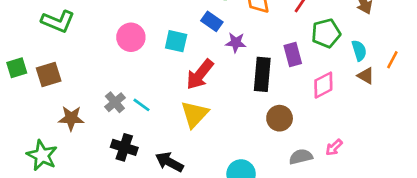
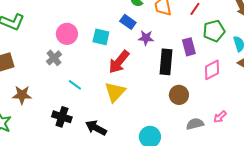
gray cross: (115, 102) -> (54, 58), moved

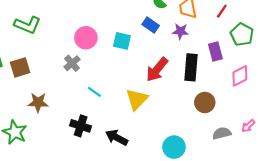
green pentagon: (214, 31) -> (242, 35), turned -30
purple star: (146, 38) -> (180, 31), moved
red arrow: (119, 62) -> (157, 70), moved

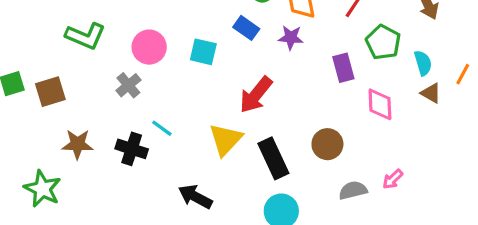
green L-shape: (27, 25) -> (85, 36), moved
black rectangle: (191, 67) -> (273, 158), moved, turned -30
pink diamond: (240, 76) -> (380, 104), turned -65
black cross: (81, 126) -> (132, 149), moved

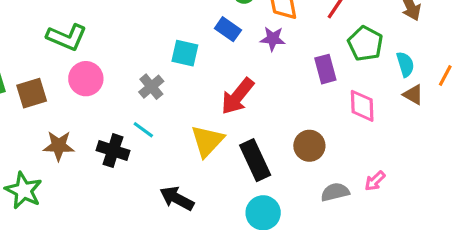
pink circle: (149, 47) -> (86, 79), moved
gray cross: (128, 85) -> (151, 87), moved

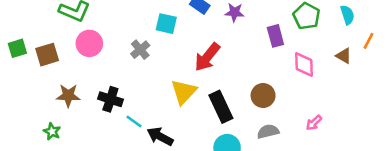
cyan semicircle: (405, 64) -> (347, 15), moved
cyan line: (143, 130) -> (134, 122), moved
green star: (24, 190) -> (52, 131), moved, size x0.6
gray semicircle: (335, 192) -> (268, 131), moved

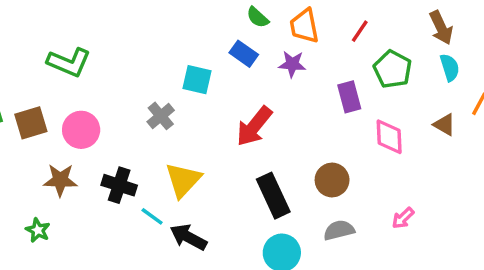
pink circle: (89, 43) -> (81, 130), moved
yellow triangle: (184, 92) -> (183, 180), moved

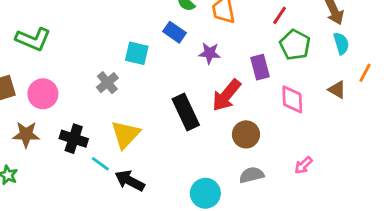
red line: (360, 31) -> (280, 15), moved
purple star: (292, 64) -> (210, 53), moved
red arrow: (254, 126) -> (226, 95), moved
black rectangle: (273, 196) -> (186, 112), moved

